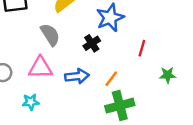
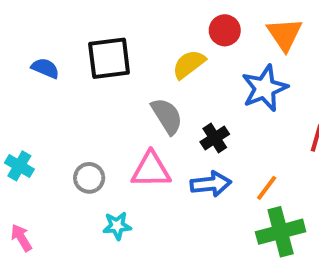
black cross: (92, 43) -> (215, 138), moved
cyan star: (31, 102) -> (117, 226), moved

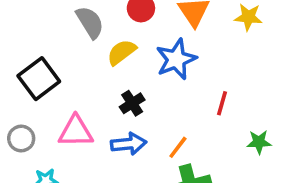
black square: (109, 58) -> (39, 79), moved, turned -30
yellow semicircle: (189, 64) -> (122, 52), moved
gray semicircle: (167, 116) -> (90, 22), moved

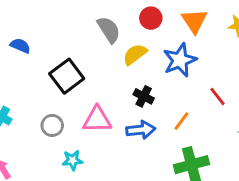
black cross: (132, 103) -> (144, 96), turned -30
red line: (222, 103) -> (218, 96), turned -54
orange line: (178, 147) -> (181, 121), moved

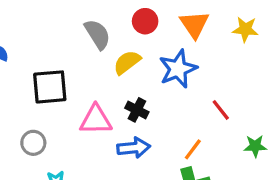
black square: (67, 76) -> (50, 87), turned 32
pink triangle: (97, 120) -> (96, 120), moved
orange line: (181, 121) -> (193, 149), moved

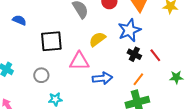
yellow semicircle: (127, 62) -> (97, 39), moved
black cross: (137, 110) -> (134, 54), moved

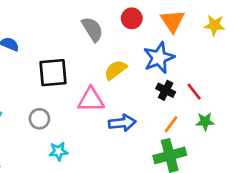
green star: (176, 77) -> (205, 121), moved

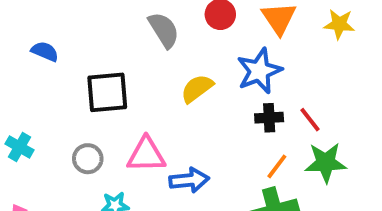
black cross: (166, 90) -> (269, 118), turned -30
pink triangle: (91, 100) -> (146, 155), moved
green star: (205, 121) -> (326, 163), size x1.5
blue arrow: (122, 123) -> (189, 180), moved

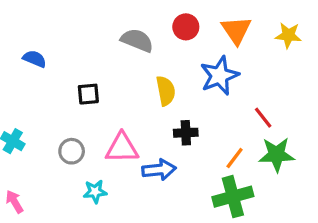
gray semicircle: (164, 30) -> (137, 40), turned -36
yellow semicircle: (197, 88) -> (166, 91), turned 116
black square: (107, 92) -> (88, 94), size x0.6
black cross: (269, 118) -> (186, 133), moved

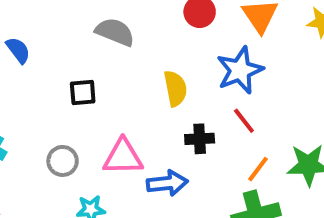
gray semicircle: (137, 40) -> (115, 32), moved
blue semicircle: (35, 59) -> (18, 50), turned 30
red line: (263, 118) -> (244, 121), moved

